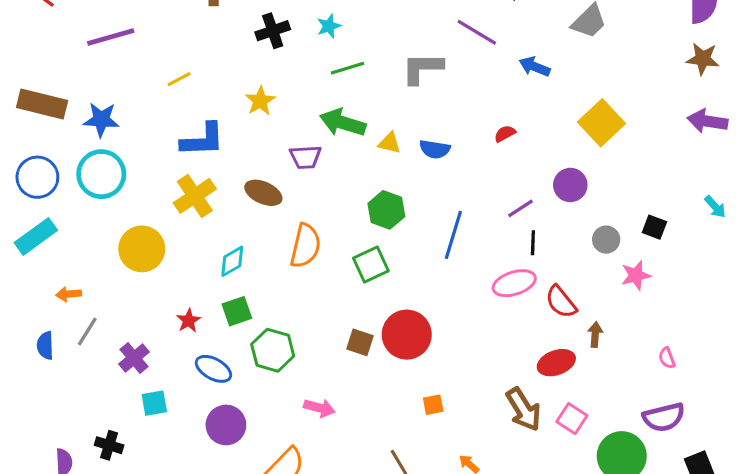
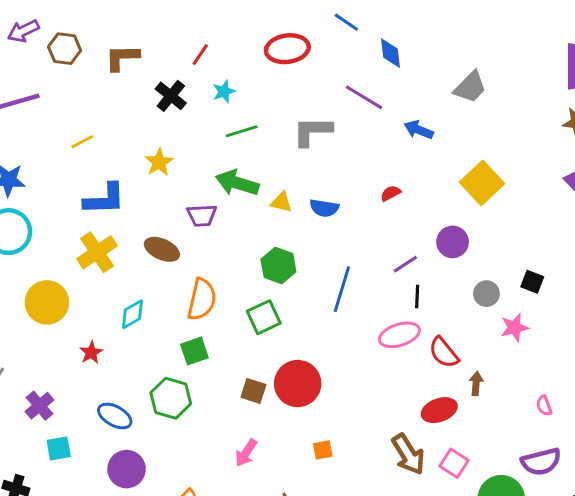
black cross: (273, 31) -> (171, 96), turned -32
green square: (237, 311) -> (194, 351), moved
red star: (189, 321) -> (91, 353), moved
pink arrow: (319, 408) -> (246, 453), moved, turned 108

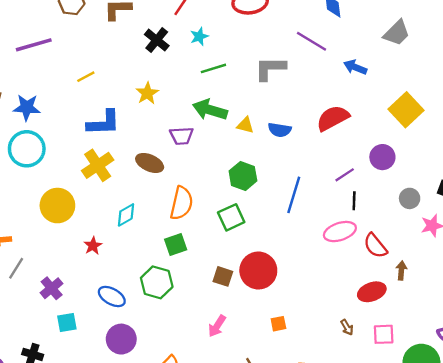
red semicircle: (391, 193) -> (333, 118), size x2.0
brown arrow: (408, 454) -> (347, 327), size x0.5
pink square: (454, 463) -> (384, 334), turned -35

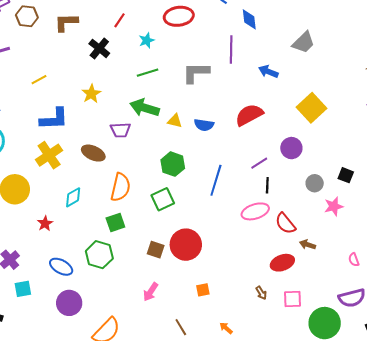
cyan star: (199, 37) -> (147, 40), moved
purple line: (312, 41) -> (231, 49), turned 60
brown arrow: (401, 271) -> (308, 245), turned -77

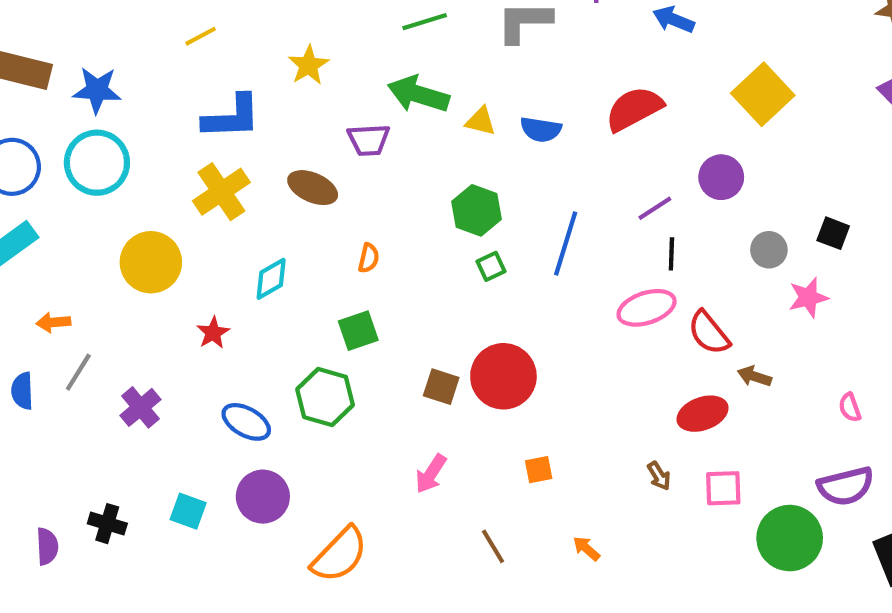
orange semicircle: (120, 187) -> (369, 258), size x0.5
green square: (163, 199) -> (491, 266), moved, size x0.6
cyan square: (23, 289) -> (188, 511), moved, turned 30

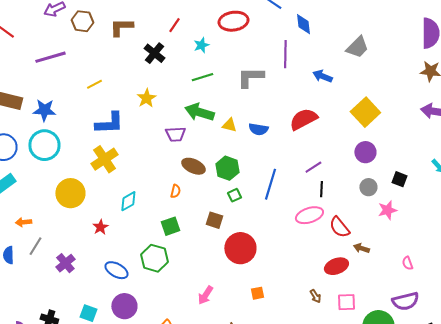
purple circle: (721, 177) -> (365, 152), moved
brown ellipse: (313, 188) -> (193, 166), moved
brown square: (441, 387) -> (214, 220), moved

